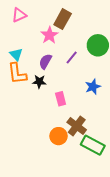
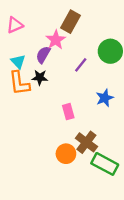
pink triangle: (19, 15) -> (15, 25), moved
purple semicircle: (45, 61) -> (43, 55), moved
black star: (39, 82) -> (40, 77), moved

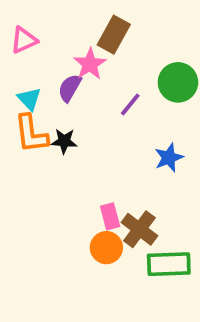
black star: (40, 77) -> (64, 141), moved
pink rectangle: (68, 112) -> (110, 216), moved
green rectangle: (105, 164) -> (169, 264), turned -30

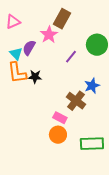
purple semicircle: (70, 88) -> (29, 48), moved
pink rectangle: (110, 216) -> (60, 118), turned -48
brown cross: (139, 229) -> (76, 101), moved

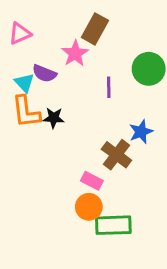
purple semicircle: (29, 48) -> (44, 73), turned -98
purple line: (71, 57) -> (109, 87), turned -40
green rectangle: (92, 144) -> (113, 225), moved

